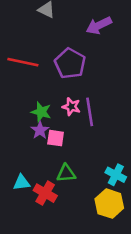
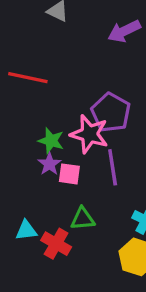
purple pentagon: (70, 63) -> (111, 112), moved
pink star: (71, 107) -> (89, 134), size x1.6
purple line: (90, 112) -> (113, 167), moved

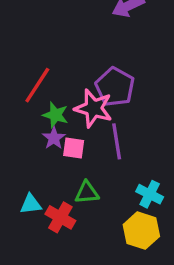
red line: (28, 78) -> (37, 85), moved, turned -69

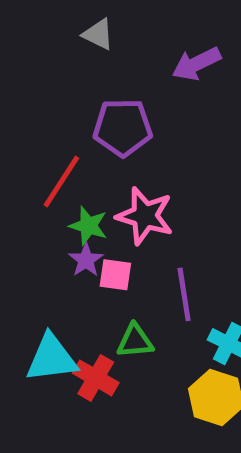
purple pentagon: (115, 87) -> (123, 128), moved, turned -30
purple line: (117, 141) -> (184, 294), moved
cyan triangle: (31, 204) -> (52, 358), size x1.6

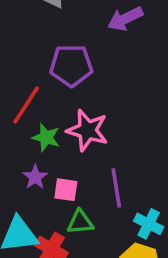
purple star: (86, 260) -> (35, 177), moved
pink square: (115, 275) -> (66, 190), moved

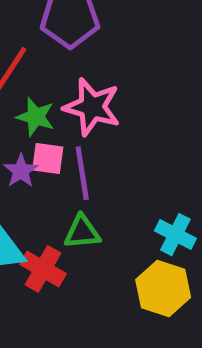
purple line: (116, 188) -> (82, 173), moved
pink square: (66, 190) -> (48, 158), moved

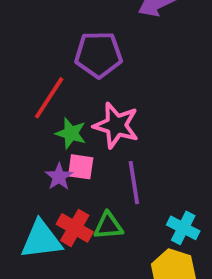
purple line: (82, 173) -> (134, 183), moved
red cross: (43, 269) -> (75, 228), moved

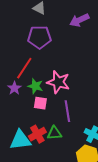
purple pentagon: (98, 54) -> (39, 37), moved
purple star: (59, 177) -> (14, 88), moved
red cross: (75, 228) -> (37, 134), turned 30

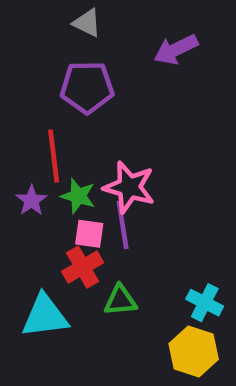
red line: (24, 68) -> (54, 156), turned -40
purple line: (67, 111) -> (123, 225), moved
red cross: (37, 134) -> (83, 267), moved

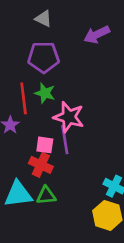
green star: (78, 196) -> (45, 93), moved
red cross: (83, 267) -> (41, 165), turned -35
green triangle: (120, 300) -> (46, 195), moved

